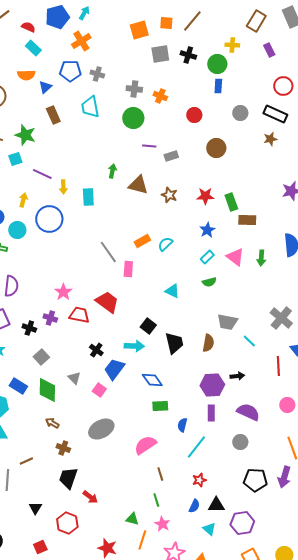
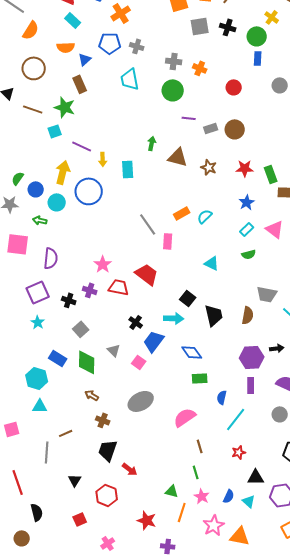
yellow cross: (232, 45) -> (272, 17), turned 32
brown rectangle: (53, 115) -> (80, 84), moved
brown circle: (216, 148) -> (235, 129), moved
yellow arrow: (23, 200) -> (63, 172), size x1.6
blue semicircle: (194, 506) -> (229, 496), moved

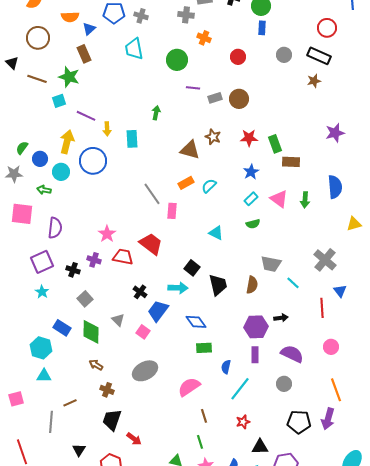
gray cross: (174, 61) -> (186, 15), moved
brown triangle: (178, 157) -> (190, 150), moved

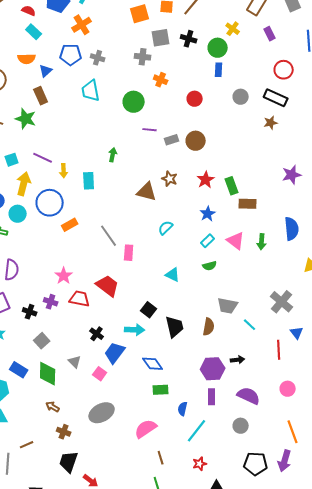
cyan square: (59, 101) -> (12, 160), moved
red star: (249, 138) -> (206, 180), turned -30
orange rectangle: (186, 183) -> (70, 225), moved

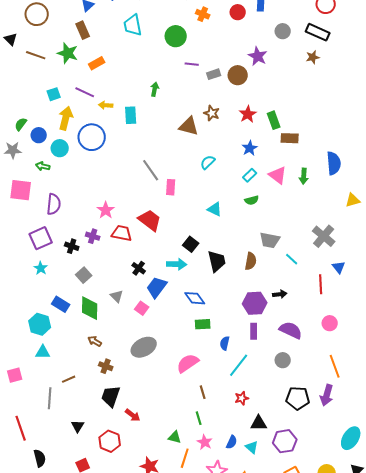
red circle: (195, 99) -> (238, 12), moved
yellow arrow: (64, 171) -> (106, 105), turned 96
purple star: (292, 175) -> (258, 56), moved, turned -30
orange rectangle: (70, 225) -> (97, 63), moved

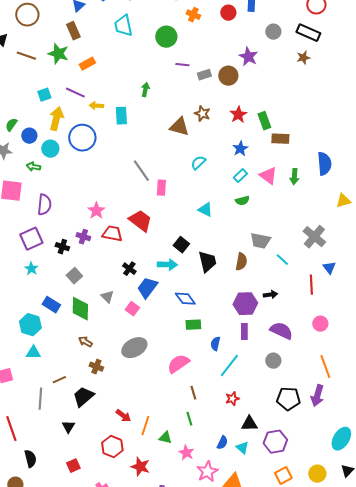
black trapezoid: (111, 396) -> (83, 397), moved, turned 30
red hexagon: (110, 441) -> (112, 447), moved
pink star: (205, 442) -> (186, 453), moved
orange line: (185, 458) -> (145, 426), moved

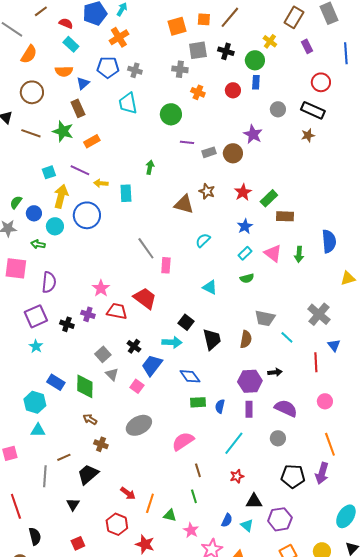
green rectangle: (264, 121) -> (269, 198), turned 66
gray square: (74, 276) -> (103, 354), moved
blue semicircle: (215, 344) -> (220, 406), moved

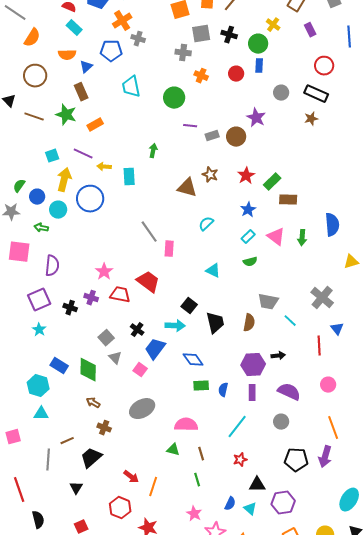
gray cross: (135, 70) -> (138, 39), moved
pink semicircle: (183, 441) -> (186, 425), turned 35
green triangle: (170, 515) -> (173, 450), moved

